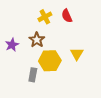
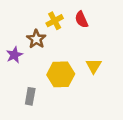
brown star: (37, 40) -> (36, 39), moved
gray rectangle: (33, 75) -> (30, 96), moved

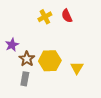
brown star: (36, 39) -> (27, 59), moved
yellow triangle: (94, 66) -> (77, 68), moved

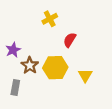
red semicircle: (67, 16) -> (70, 40), moved, turned 56
gray rectangle: (25, 79) -> (15, 88), moved

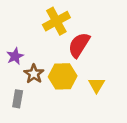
yellow cross: (50, 19) -> (56, 21), size x1.5
red semicircle: (70, 40) -> (79, 45), size x1.5

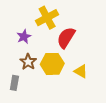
purple star: (15, 56) -> (24, 37), moved
yellow triangle: (97, 85) -> (81, 71), turned -32

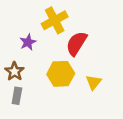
brown star: (28, 62) -> (14, 71), moved
yellow triangle: (81, 71) -> (94, 82), turned 40

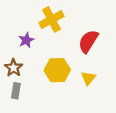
red semicircle: (77, 43) -> (88, 41), moved

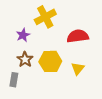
red semicircle: (88, 41) -> (78, 36), turned 50
brown star: (14, 68) -> (25, 59), moved

